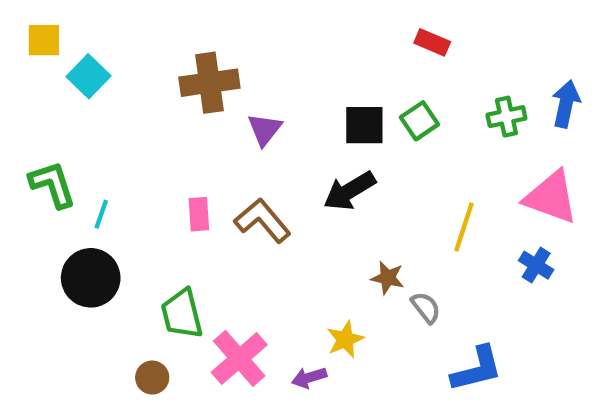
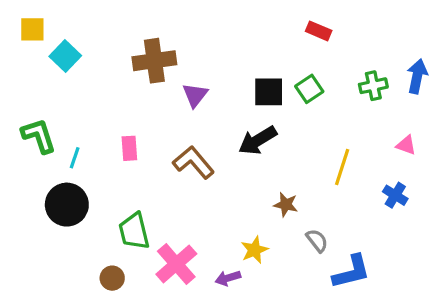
pink triangle: (551, 197) -> (406, 145), size x0.5
pink rectangle: (199, 214) -> (129, 148), moved
gray semicircle: (426, 308) -> (317, 241), moved

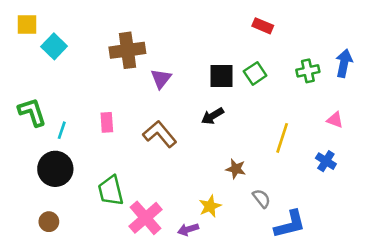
black arrow: (258, 140) -> (213, 116), size x0.7
brown circle: (112, 278) -> (49, 222), moved

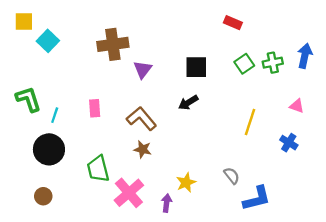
green square: (255, 73) -> (244, 64), moved
brown star: (236, 169) -> (143, 149), moved
purple arrow: (188, 229) -> (167, 203), turned 114

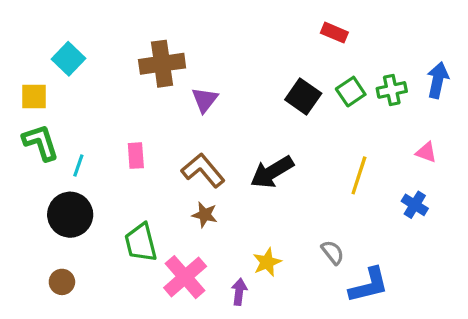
yellow square: (24, 22) -> (34, 97), moved
black square: (196, 67) -> (303, 97), moved, turned 35
black arrow: (188, 103) -> (272, 172), moved, size x1.5

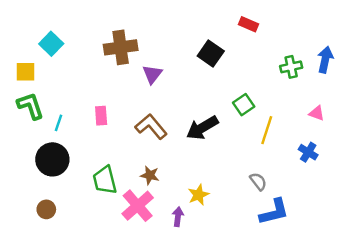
green square: (351, 92) -> (244, 105), moved
black square: (303, 97) -> (211, 53), moved
brown star: (205, 215) -> (150, 175), moved
gray semicircle: (333, 252) -> (258, 181), moved

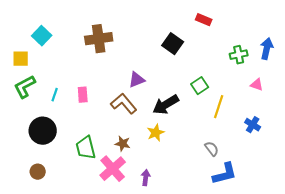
purple triangle: (152, 74) -> (137, 80), moved, turned 30
green L-shape: (30, 106) -> (25, 87), turned -100
pink triangle: (317, 113) -> (257, 85), moved
cyan line: (58, 123) -> (55, 95), moved
yellow star: (199, 195) -> (156, 133), moved

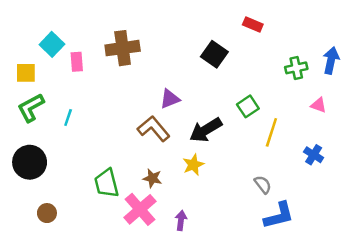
pink rectangle: (83, 95) -> (77, 62), moved
black circle: (43, 131) -> (30, 162), moved

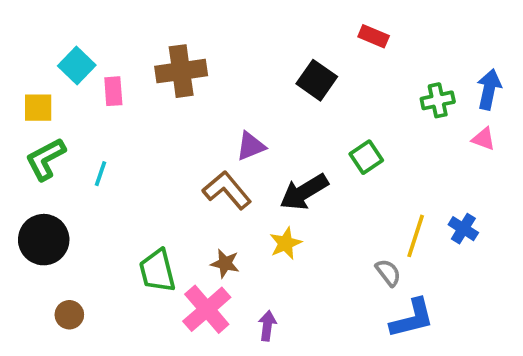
pink triangle: (319, 105) -> (483, 139), moved
yellow line: (271, 132) -> (416, 236), moved

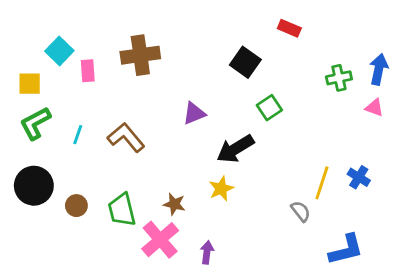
green square: (366, 157) -> (269, 108), moved
brown L-shape: (227, 190) -> (126, 137), moved
brown circle: (69, 315) -> (76, 206), moved
blue L-shape: (412, 318) -> (346, 250), moved

